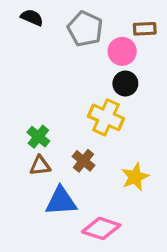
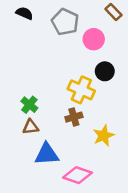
brown rectangle: (145, 29) -> (113, 12), moved, turned 49
black circle: (125, 84) -> (105, 71), moved
brown cross: (84, 161) -> (74, 117), moved, turned 35

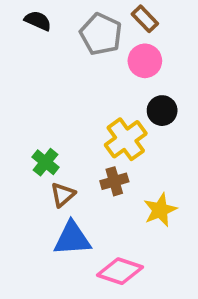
brown rectangle: (113, 12) -> (145, 19), moved
yellow cross: (81, 90) -> (126, 139), turned 30
brown triangle: (31, 127) -> (63, 195), moved, turned -35

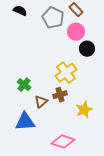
black circle: (162, 111) -> (87, 49), moved
brown triangle: (63, 195) -> (41, 102), moved
blue triangle: (72, 239) -> (25, 122), moved

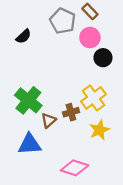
black semicircle: (20, 11) -> (24, 36), moved, turned 112
yellow cross: (66, 73) -> (94, 98), moved
green cross: (24, 85) -> (28, 100), size x1.6

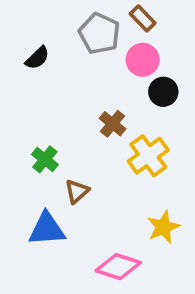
green cross: (28, 100) -> (45, 159), size x0.6
brown cross: (71, 112) -> (113, 124), moved, turned -35
yellow star: (99, 130) -> (163, 227), moved

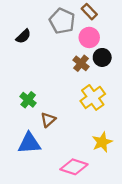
brown cross: (113, 124) -> (81, 63), moved

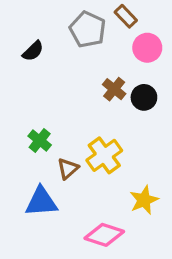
pink circle: (89, 37) -> (147, 48), moved
black circle: (102, 57) -> (144, 97), moved
yellow cross: (93, 97) -> (104, 155), moved

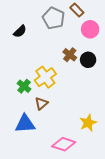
yellow cross: (104, 155) -> (45, 77), moved

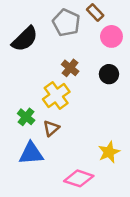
black semicircle: (20, 31) -> (25, 39), size x1.6
brown cross: (70, 55) -> (70, 68), moved
green cross: (24, 86) -> (26, 117), moved

